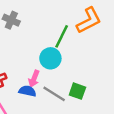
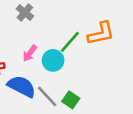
pink arrow: (34, 79) -> (30, 53), moved
blue semicircle: (27, 91) -> (22, 86), size x1.6

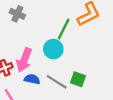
pink arrow: (30, 53) -> (24, 60), moved, size x1.5
blue semicircle: (22, 86) -> (32, 79), size x0.6

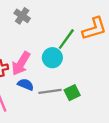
green square: (78, 79) -> (72, 93), turned 35
gray line: (57, 82) -> (50, 91), turned -50

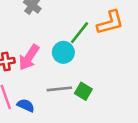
blue semicircle: (26, 84) -> (26, 105), moved
green square: (72, 93) -> (83, 91), turned -35

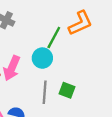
gray line: (59, 89) -> (45, 92), turned -70

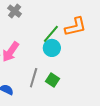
cyan circle: (42, 58) -> (52, 48), moved

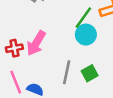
green square: (52, 80) -> (90, 73), turned 32

